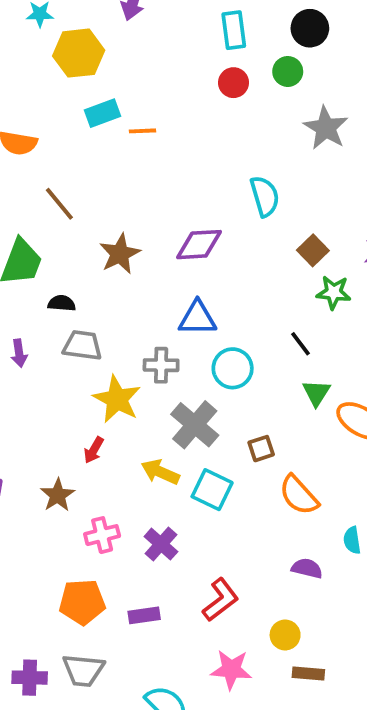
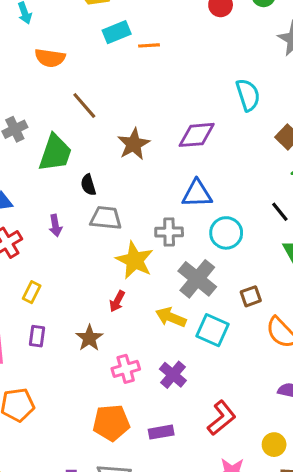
black semicircle: (62, 303) -> (88, 185), turned -110

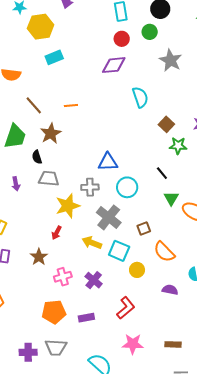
orange line: (149, 45) -> (71, 106), moved
purple diamond: (197, 135) -> (114, 65), moved
brown star: (134, 144) -> (51, 133), moved
yellow star: (135, 260) -> (68, 206), turned 30
yellow circle: (274, 445) -> (137, 270), moved

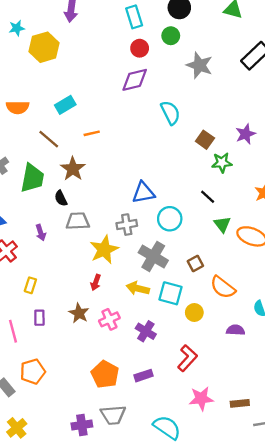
cyan rectangle: (54, 57) -> (65, 105), moved
pink cross: (63, 277) -> (109, 319), moved
orange pentagon: (54, 312) -> (105, 374), turned -30
brown rectangle: (173, 344) -> (240, 403), moved

